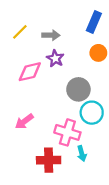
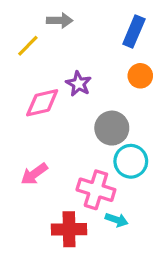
gray arrow: (51, 35) -> (60, 20), moved
cyan arrow: (82, 153) -> (117, 220), turned -56

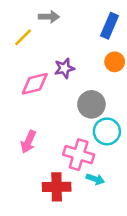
purple star: (79, 84) -> (64, 68), turned 30
pink arrow: (34, 174) -> (28, 142), turned -30

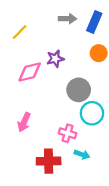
gray arrow: (49, 17) -> (67, 19), moved
pink cross: (79, 155) -> (67, 133), size x0.7

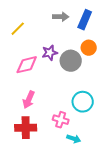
gray circle: (79, 90) -> (71, 61), moved
pink arrow: (24, 122) -> (29, 100), moved
red cross: (49, 161) -> (26, 128), moved

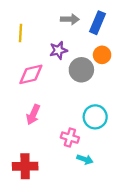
yellow line: (18, 29) -> (21, 33), turned -42
purple star: (50, 53) -> (58, 50), moved
red cross: (26, 128) -> (25, 166), moved

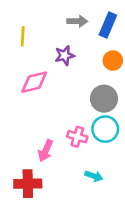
gray circle: (81, 70) -> (104, 99), moved
pink arrow: (33, 115) -> (46, 151), moved
pink cross: (70, 138) -> (77, 137), moved

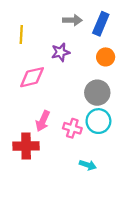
pink arrow: (46, 151) -> (43, 121), moved
red cross: (28, 184) -> (26, 146), moved

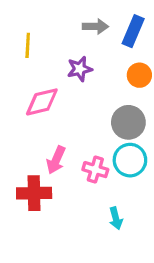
cyan arrow: (88, 165) -> (116, 218), turned 56

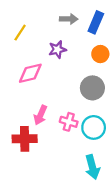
yellow line: (28, 45) -> (20, 33), turned 30
cyan circle: (130, 160) -> (94, 127), moved
cyan arrow: (116, 218) -> (92, 167), moved, size x1.5

